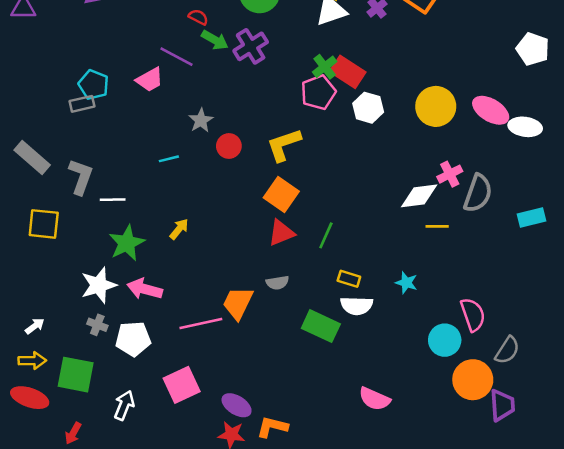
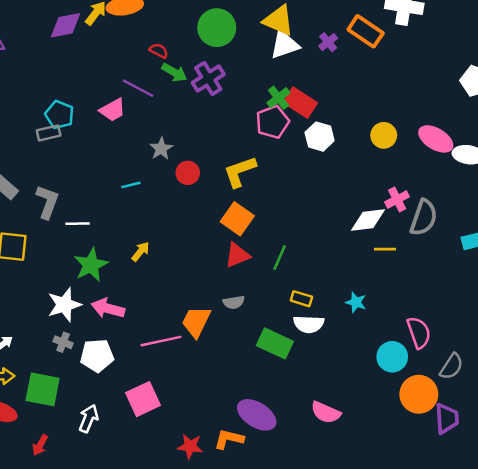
yellow circle: (436, 106) -> (384, 135), size x0.7
purple ellipse: (237, 405) -> (257, 415), moved, size x1.4

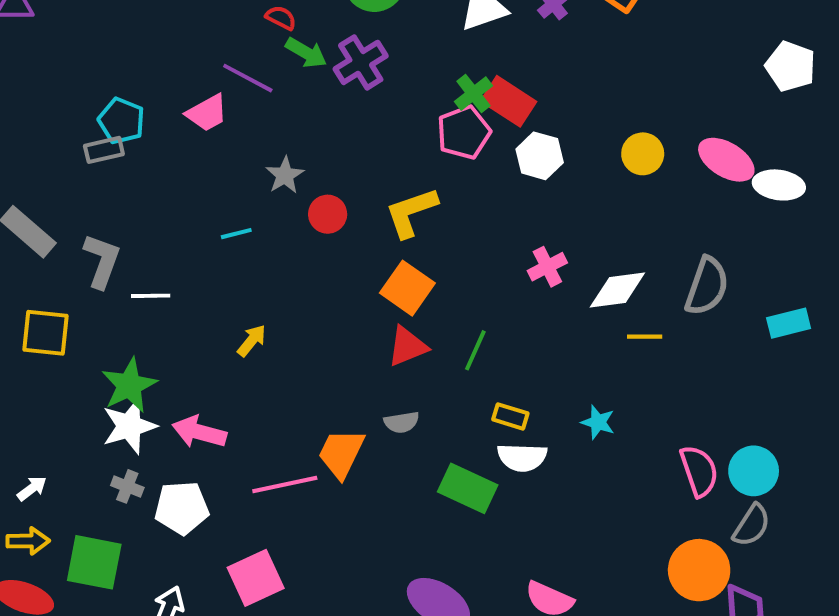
pink cross: (397, 199) -> (547, 267), moved
green star: (91, 265) -> (129, 385), moved
cyan circle: (392, 357) -> (754, 471), moved

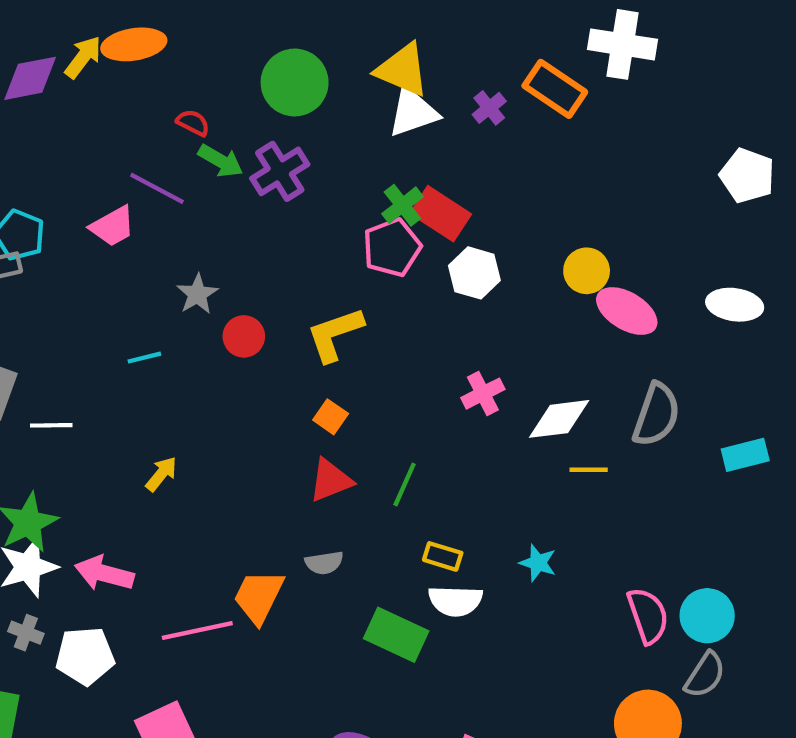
pink ellipse: (726, 160) -> (627, 311), moved
orange square: (407, 288) -> (331, 417), size x0.6

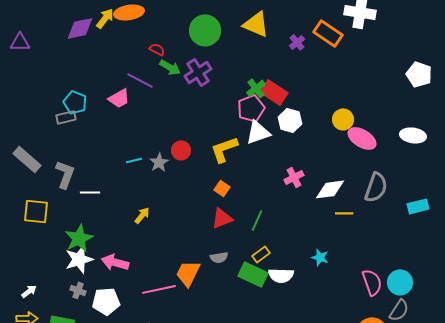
white triangle: (413, 112) -> (258, 132), moved
gray star: (197, 294) -> (159, 162), moved
yellow rectangle: (443, 556) -> (261, 254), moved, turned -54
green rectangle: (396, 635) -> (253, 274), moved

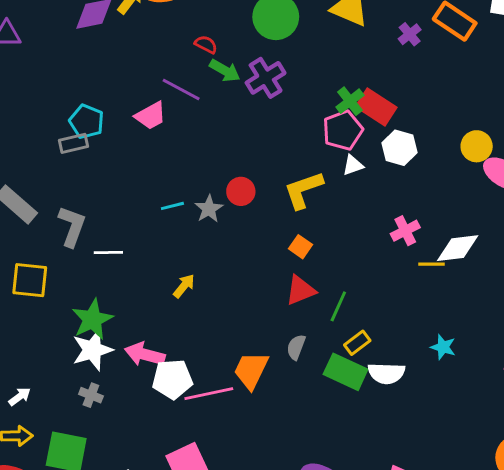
white triangle: (258, 132) -> (353, 165), size x0.6
yellow line: (344, 213) -> (431, 264), moved
green line: (257, 220) -> (338, 306), moved
gray semicircle: (219, 257) -> (296, 347), turned 120
white pentagon: (106, 301) -> (172, 379), moved

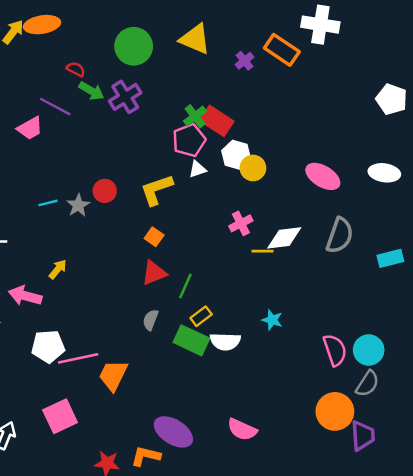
yellow circle: (477, 146) -> (253, 168), moved
pink arrow: (145, 354) -> (25, 296), moved
orange trapezoid: (251, 370) -> (113, 375), moved

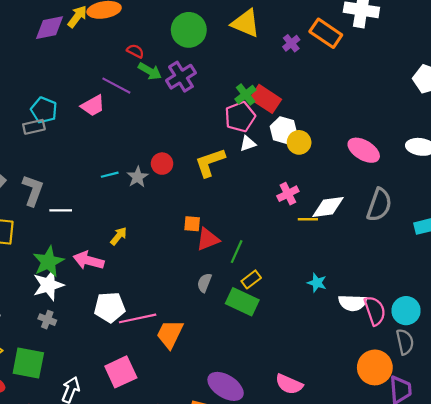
orange square: (154, 237) -> (192, 224), moved, turned -30
white semicircle: (225, 342) -> (353, 303), moved
gray semicircle: (367, 384) -> (405, 342), turned -45

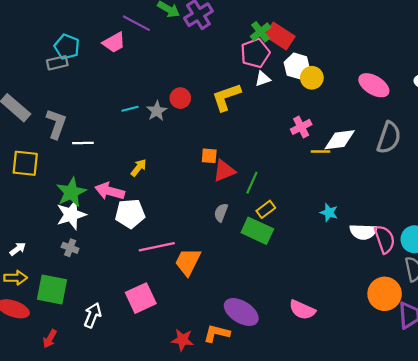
white pentagon: (110, 307) -> (130, 214), moved

